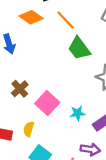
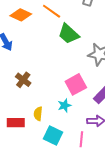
pink square: (47, 103) -> (76, 84), moved, turned 30
cyan star: (78, 113) -> (64, 105), moved

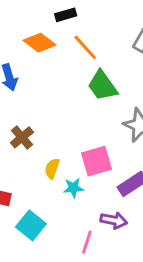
yellow semicircle: (38, 114) -> (52, 168), moved
cyan square: (53, 136) -> (31, 225), moved

